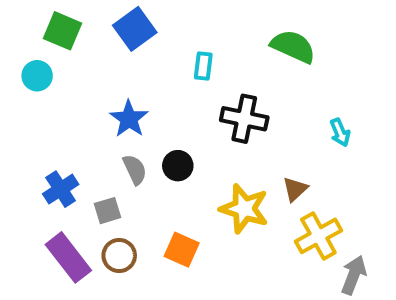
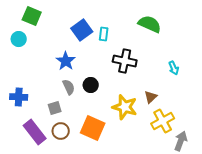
blue square: (135, 29) -> (82, 30), moved
blue cross: (61, 189) -> (19, 97), moved, turned 36
orange square: (182, 250) -> (93, 128), size x1.4

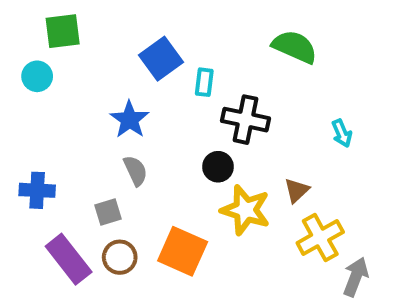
green square: (32, 16) -> (63, 31), turned -30
cyan rectangle: (104, 34) -> (204, 82), moved
black circle: (91, 85) -> (218, 167), moved

